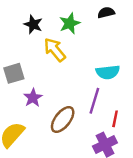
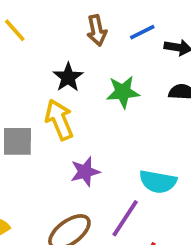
yellow arrow: (55, 50) -> (59, 120), moved
purple star: (33, 98) -> (85, 172), moved

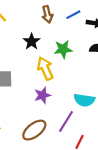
yellow arrow: (59, 120) -> (45, 68), moved

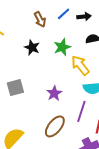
yellow arrow: (45, 68) -> (80, 65), moved

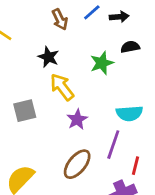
green star: (62, 47) -> (102, 63), moved
yellow arrow: (80, 65) -> (62, 87), moved

